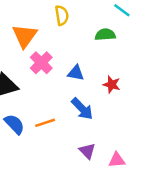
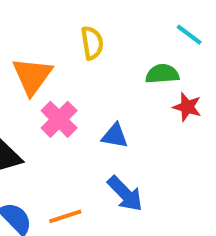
red star: (112, 84) -> (187, 107), moved

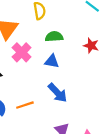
green semicircle: (162, 74) -> (54, 37), moved

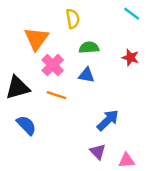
blue arrow: (57, 93) -> (108, 120), moved, turned -90
orange line: (25, 105) -> (56, 95), moved, turned 36

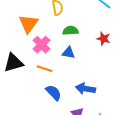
blue arrow: (108, 120) -> (85, 89), turned -126
blue semicircle: (26, 125) -> (53, 93), moved

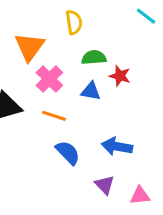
red star: (103, 39) -> (120, 76), moved

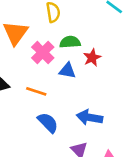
red star: (120, 76) -> (92, 58), turned 30
pink cross: (49, 79) -> (43, 52), moved

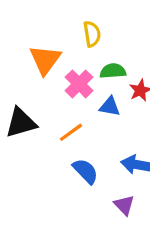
orange line: (36, 91) -> (71, 132), turned -54

